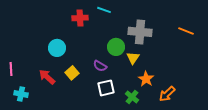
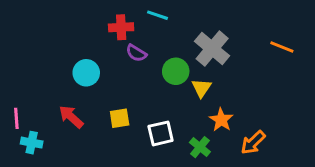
gray cross: (140, 32) -> (212, 49), turned 35
purple semicircle: (100, 66) -> (136, 53), moved
pink line: (11, 69) -> (16, 118), moved
yellow square: (72, 73) -> (120, 118), moved, turned 32

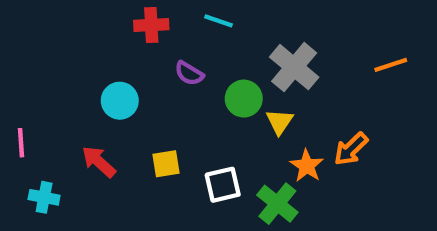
red cross: (121, 27) -> (151, 25), moved
orange line: (282, 47) -> (391, 65), turned -40
pink line: (16, 118) -> (21, 143), moved
orange arrow: (253, 143) -> (351, 149), moved
green cross: (200, 147) -> (277, 204), size x1.4

